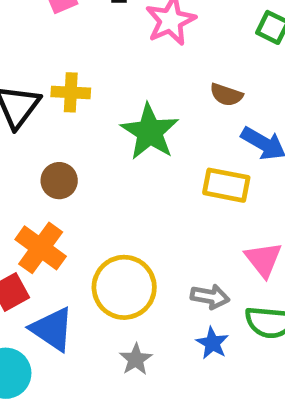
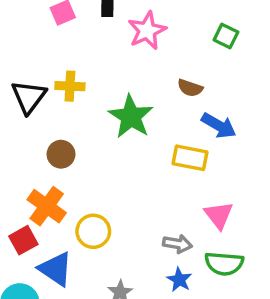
yellow circle: (124, 287) -> (93, 231), moved, size x0.7

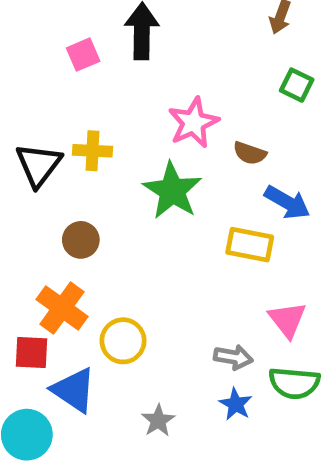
pink star: (147, 31) -> (193, 123), moved
red square: (23, 240) -> (32, 353), turned 32

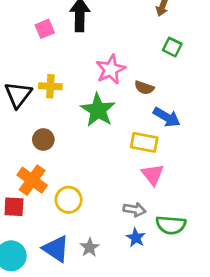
pink triangle: (287, 320) -> (153, 175), moved
blue triangle: (74, 390) -> (56, 249), moved

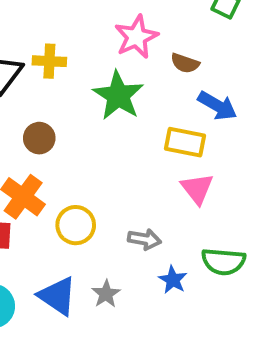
gray arrow: (134, 210) -> (144, 239), moved

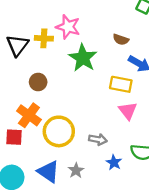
pink star: (136, 37) -> (68, 27), moved, turned -30
yellow circle: (76, 225) -> (59, 131), size x1.4

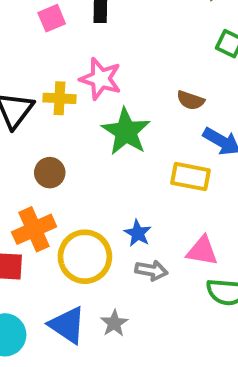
pink triangle: (128, 111) -> (202, 251), moved, turned -42
orange cross: (29, 115) -> (34, 229), turned 30
blue star: (114, 162) -> (138, 233), moved

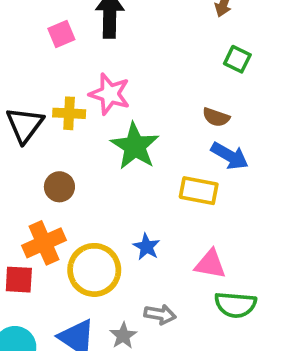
brown semicircle: (190, 100) -> (216, 117), moved
gray arrow: (151, 270) -> (160, 314), moved

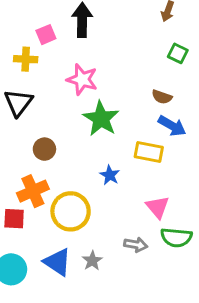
yellow cross: (69, 113) -> (26, 59), moved
blue star: (146, 247) -> (110, 175), moved
pink triangle: (210, 264) -> (158, 207), turned 40
gray arrow: (160, 314) -> (136, 245), moved

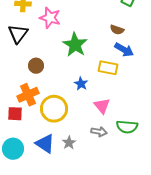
pink star: (82, 79) -> (50, 18), moved
pink triangle: (158, 207) -> (102, 106), moved

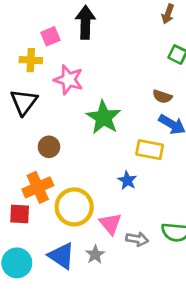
blue star: (81, 84) -> (127, 180), moved
pink triangle: (102, 106) -> (111, 224), moved

